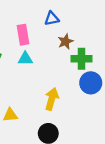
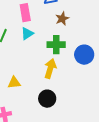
cyan triangle: (25, 59) -> (27, 34), turned -32
green cross: (82, 59) -> (56, 45), moved

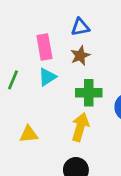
brown star: (62, 19) -> (80, 56), moved
yellow triangle: (14, 83) -> (29, 134), moved

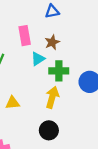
blue triangle: (80, 27) -> (52, 11), moved
cyan triangle: (47, 77) -> (38, 59), moved

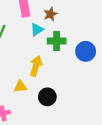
yellow arrow: (52, 97) -> (36, 66), moved
yellow triangle: (12, 103) -> (20, 87), moved

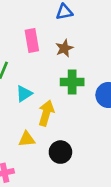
cyan triangle: (37, 30) -> (24, 94), moved

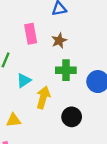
yellow triangle: (27, 139) -> (14, 120), moved
black circle: (60, 152) -> (72, 117), moved

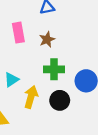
black circle: (72, 117) -> (60, 100), moved

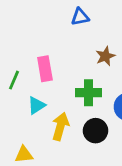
pink rectangle: (18, 33) -> (45, 69), moved
brown star: (47, 39) -> (105, 56), moved

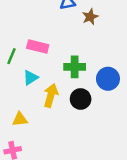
brown star: (105, 56) -> (90, 17), moved
pink rectangle: (45, 69) -> (38, 47), turned -66

